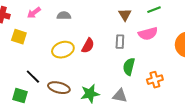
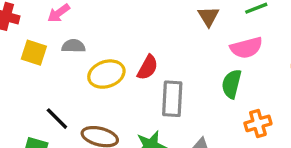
gray semicircle: (64, 16) -> (73, 46), moved
gray rectangle: (120, 42) -> (172, 99), moved, size x1.5
green semicircle: (129, 67) -> (232, 84), moved

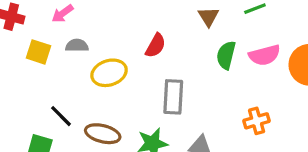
pink semicircle: (246, 48) -> (265, 55), moved
red semicircle: (148, 67) -> (156, 46), moved
green semicircle: (232, 84) -> (226, 55), moved

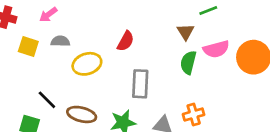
brown triangle: (208, 17) -> (186, 32), moved
green semicircle: (226, 55) -> (188, 62), moved
orange cross: (257, 121) -> (194, 114), moved

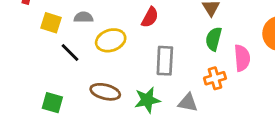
pink semicircle: (216, 49) -> (242, 58), moved, turned -80
black line: (47, 100) -> (70, 53), moved
orange cross: (194, 114) -> (215, 78), moved

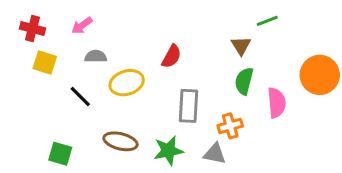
yellow square: (51, 23) -> (45, 63), moved
orange cross: (215, 78) -> (230, 126), moved

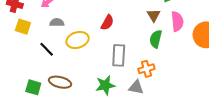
pink semicircle: (277, 103) -> (177, 21), moved
brown ellipse: (120, 141) -> (60, 82), moved

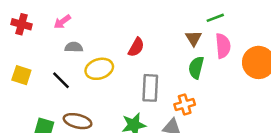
yellow square: (23, 27) -> (21, 75), moved

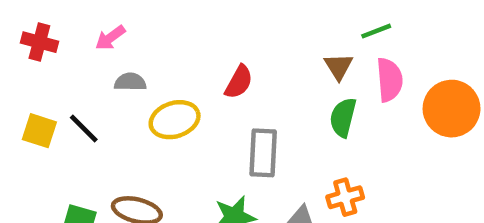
black line: (61, 80) -> (84, 128), moved
orange cross: (185, 105) -> (345, 197), moved

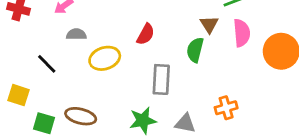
green semicircle: (343, 117) -> (195, 50), moved
yellow square: (39, 131) -> (18, 95), moved
orange cross: (345, 197) -> (226, 108), moved

